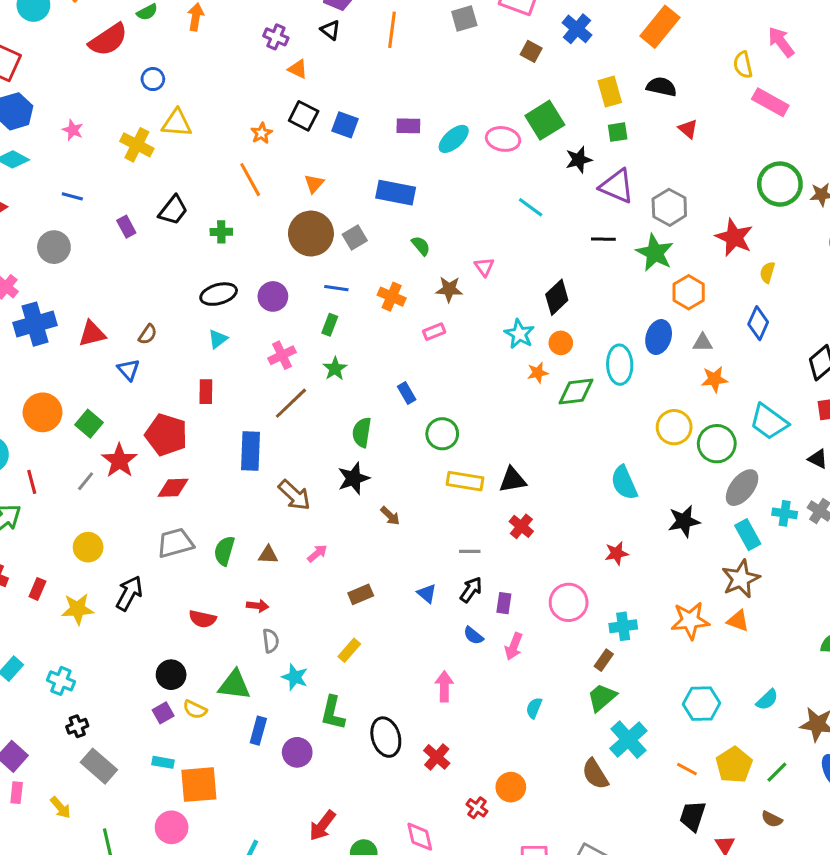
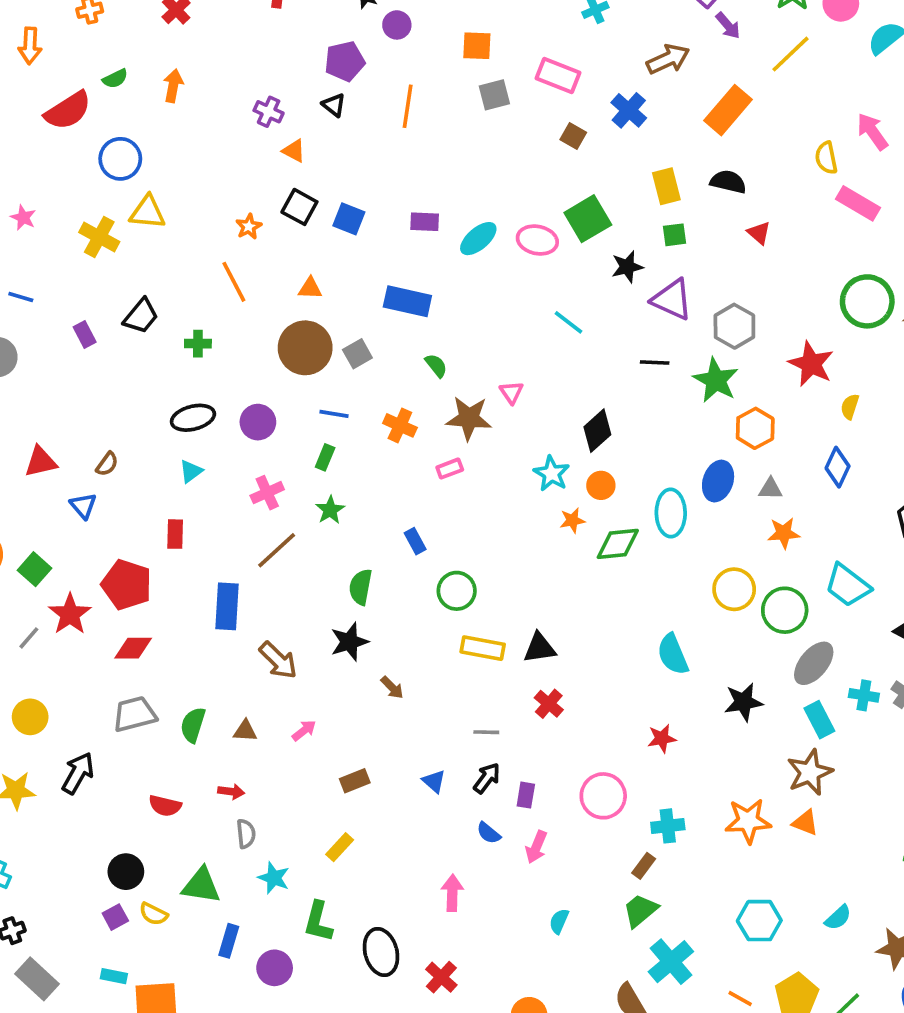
blue circle: (153, 79) -> (120, 159), size x1.5
orange triangle: (314, 184) -> (310, 288), turned 50
brown star: (449, 289) -> (469, 418), size x1.4

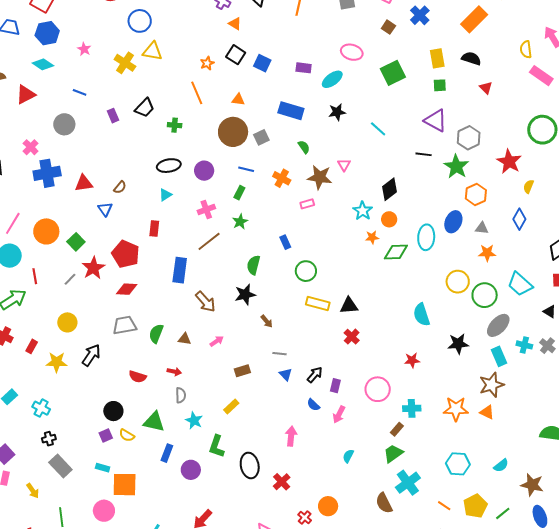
pink ellipse: (537, 240) -> (352, 52), moved
black star: (627, 267) -> (337, 112), moved
gray line: (486, 732) -> (279, 354), moved

